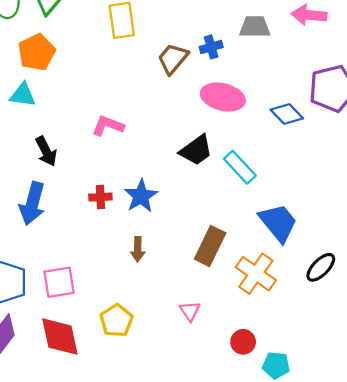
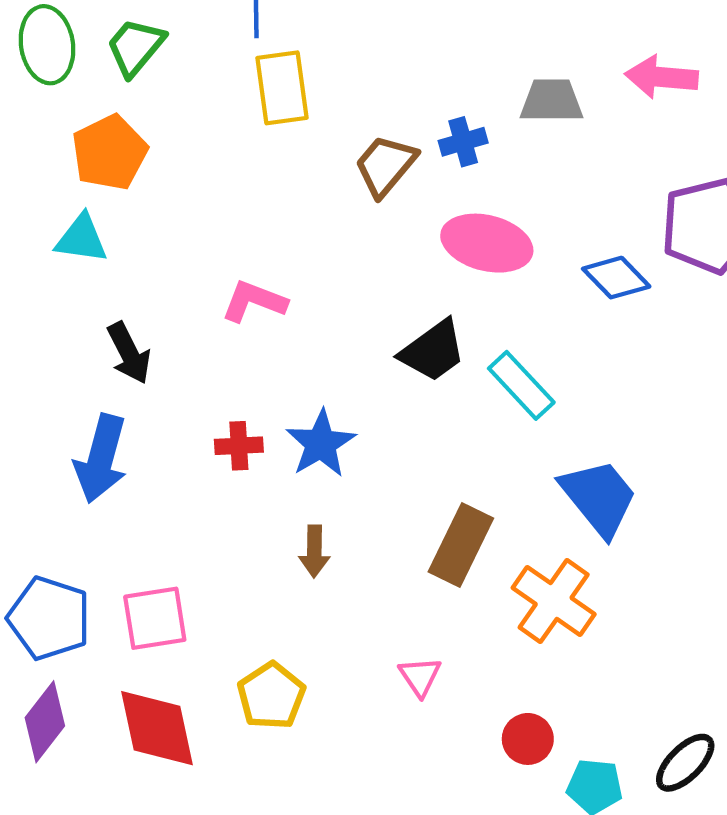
black ellipse: (321, 267) -> (685, 763), moved

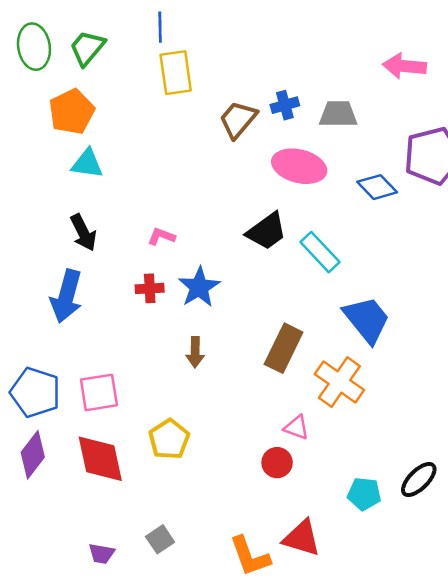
gray trapezoid: (552, 101) -> (338, 114), moved
cyan triangle: (81, 239) -> (87, 164), moved
pink L-shape: (254, 301) -> (161, 236), moved, size x0.7
pink triangle: (420, 676) -> (297, 428), moved, turned -36
red circle: (528, 739) -> (277, 463), moved

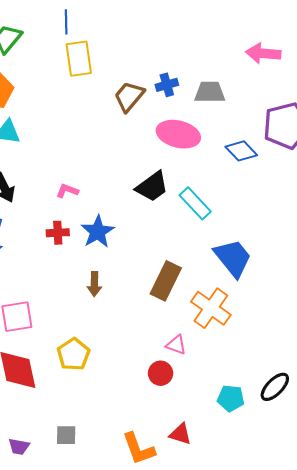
red triangle: (302, 538) -> (180, 434), size x0.7
gray square: (160, 539) -> (66, 435), turned 35

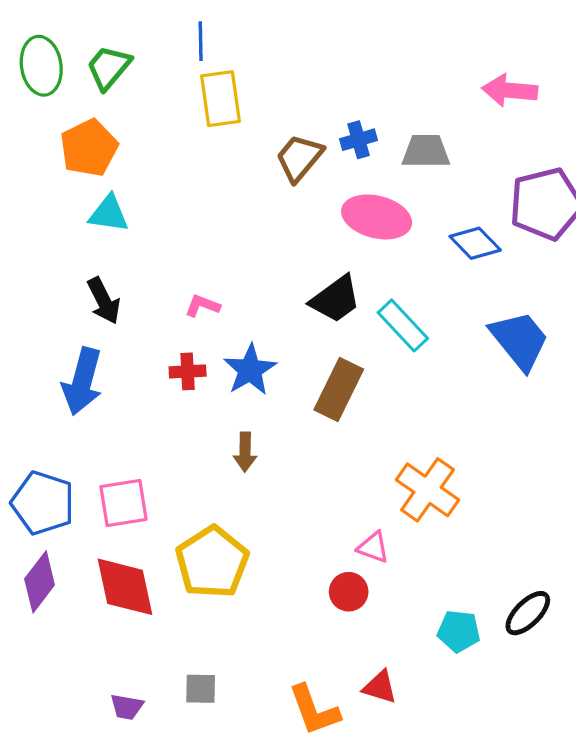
blue trapezoid: (233, 258) -> (520, 340), moved
brown rectangle: (166, 281) -> (339, 390), moved
yellow pentagon: (73, 354) -> (212, 562), size x1.4

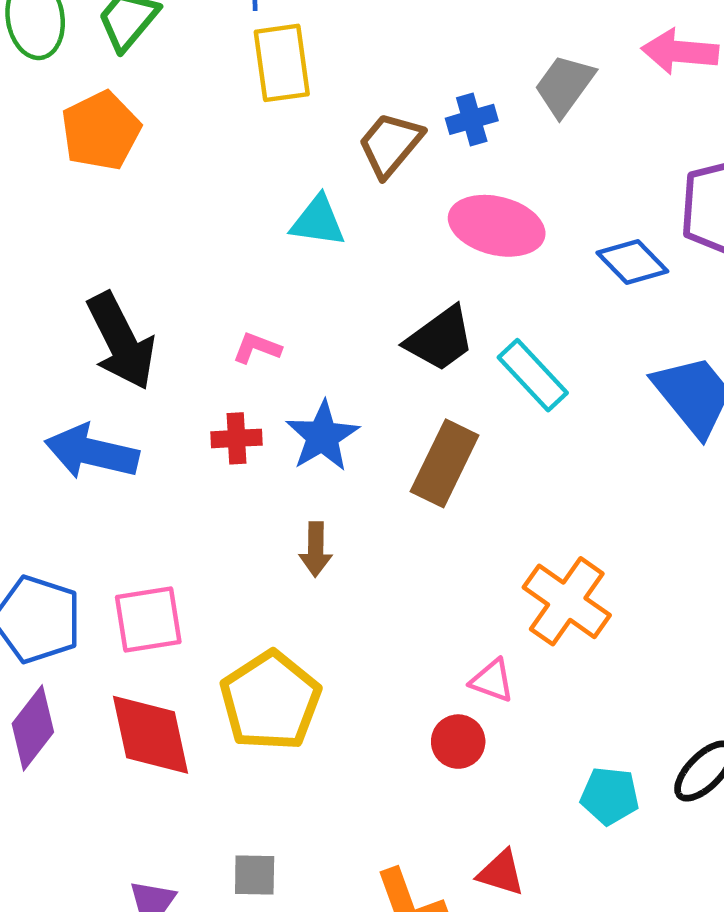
gray trapezoid: (426, 151) -> (564, 86), moved, turned -54
cyan triangle: (109, 214) -> (318, 221), moved
black arrow: (104, 301) -> (121, 341), size x1.5
blue arrow: (82, 381) -> (92, 452), turned 88

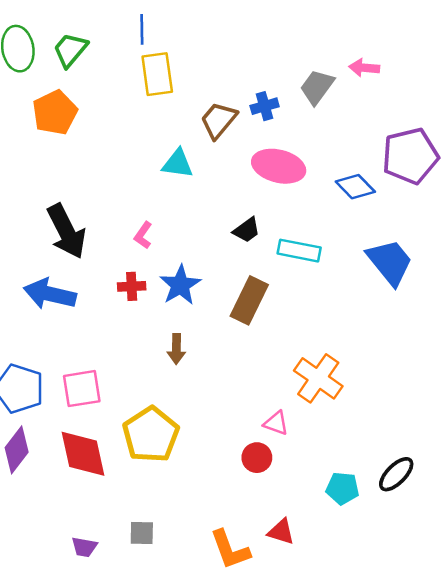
pink arrow: (680, 52) -> (364, 68), moved, size x0.7
black trapezoid: (440, 339) -> (247, 230), size x0.7
pink L-shape: (257, 348) -> (143, 235), turned -76
cyan rectangle: (533, 375) -> (299, 251), turned -36

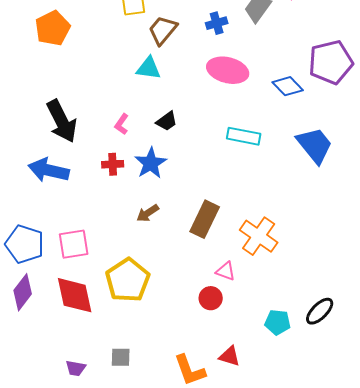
brown trapezoid: (219, 120) -> (163, 30), moved
black trapezoid: (247, 230) -> (167, 121), moved
brown rectangle: (249, 300) -> (205, 219), moved
brown arrow: (176, 349) -> (148, 213), turned 55

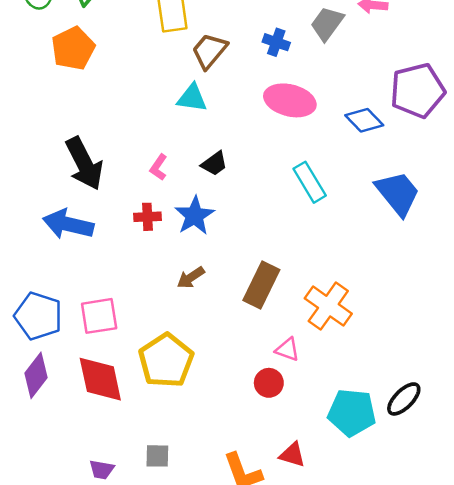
blue cross: (217, 23) -> (276, 42), turned 35
cyan rectangle: (244, 136) -> (310, 182), turned 48
cyan pentagon: (278, 322) -> (352, 413), size x1.5

